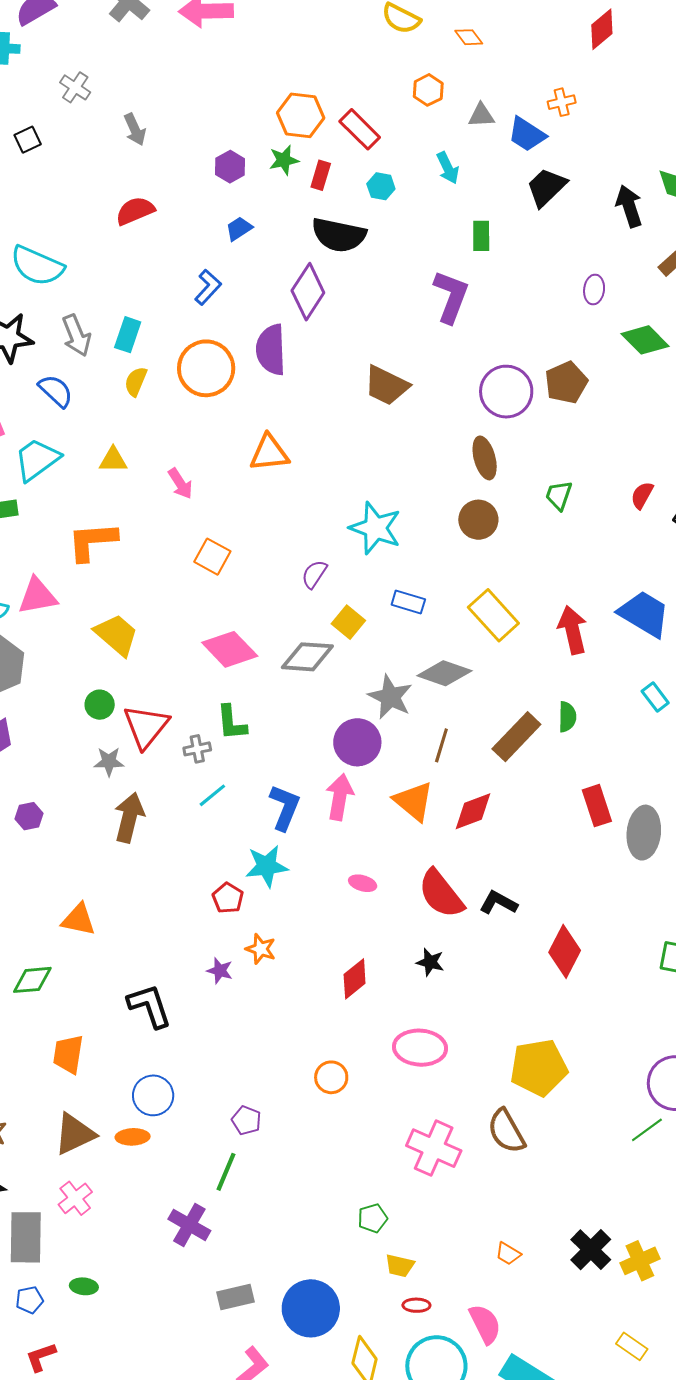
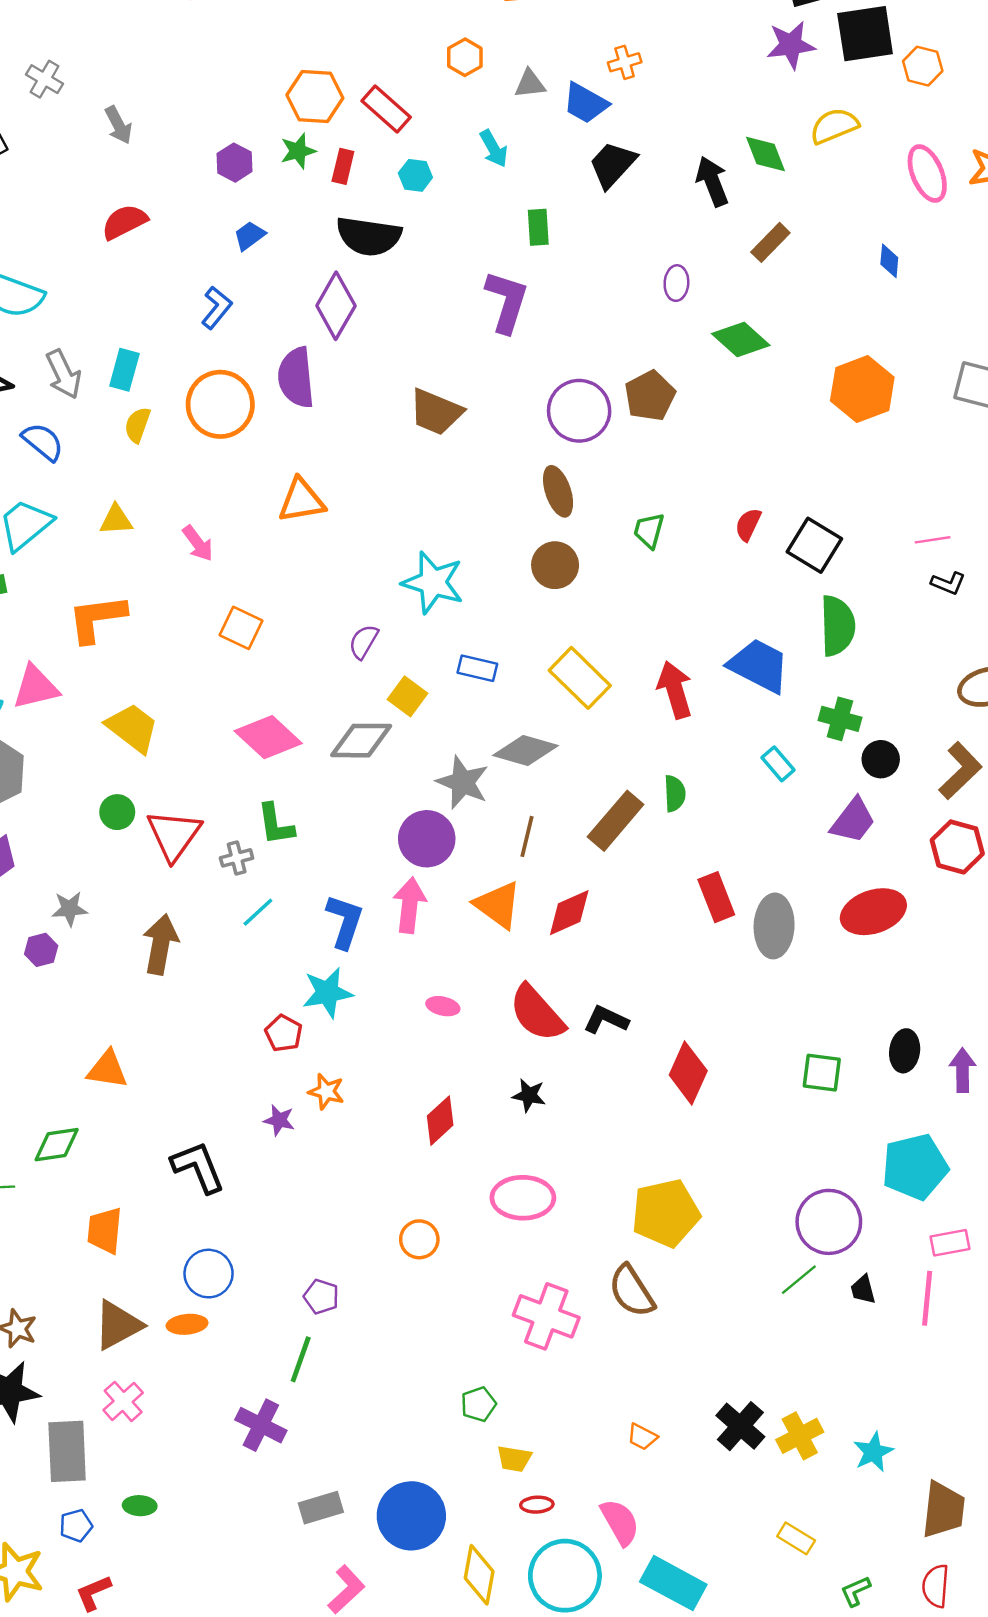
gray star: (109, 762) -> (70, 909), moved

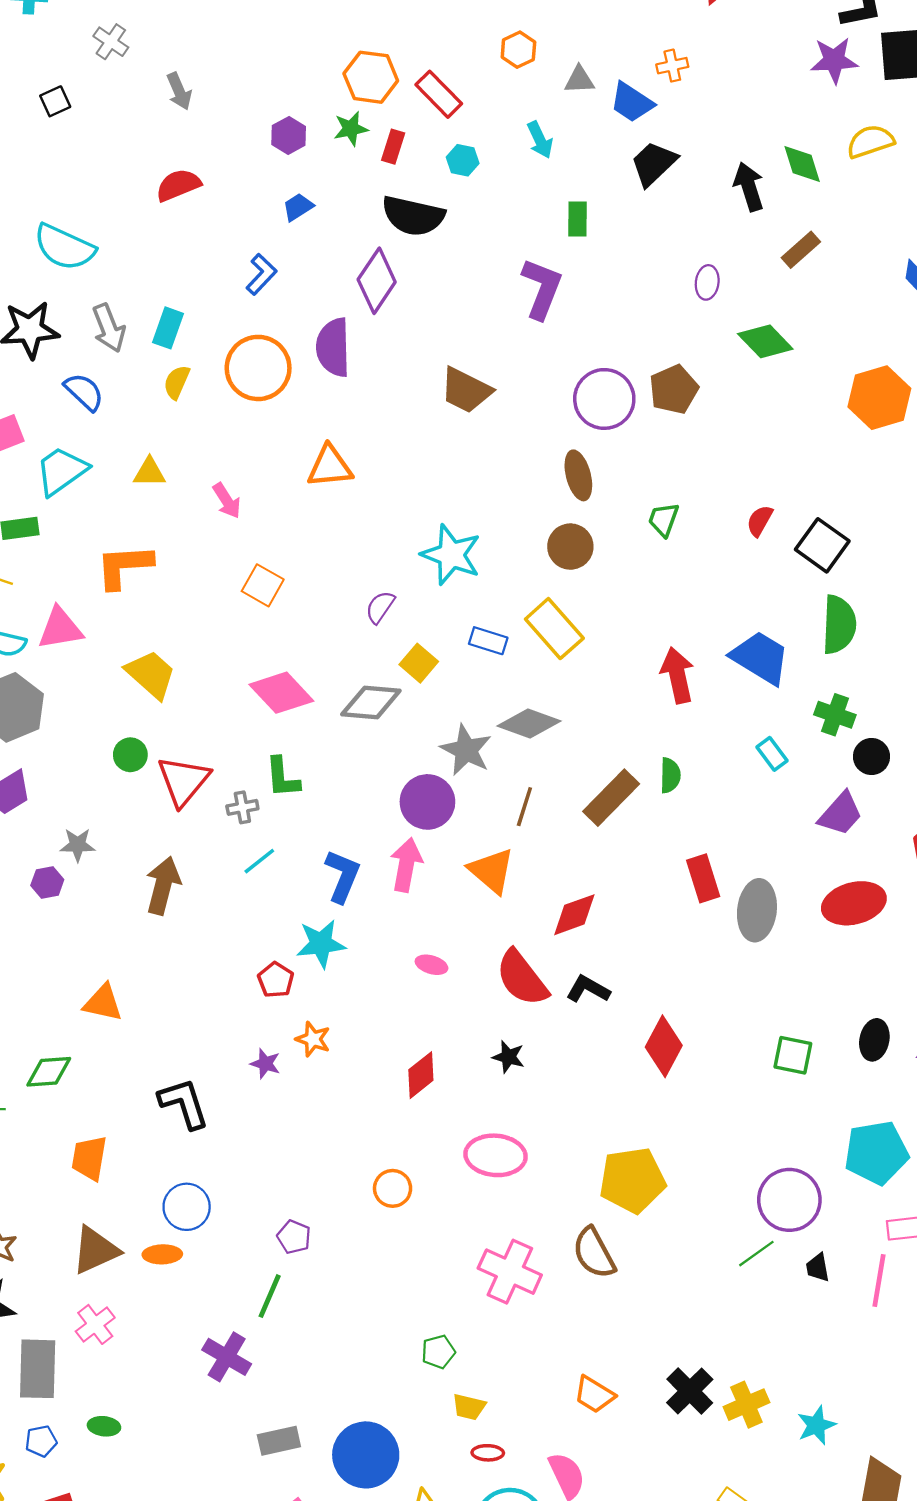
yellow rectangle: (580, 678) -> (554, 629), moved
red diamond: (569, 913) -> (574, 915), moved
orange trapezoid: (642, 1437) -> (594, 1395), size x1.4

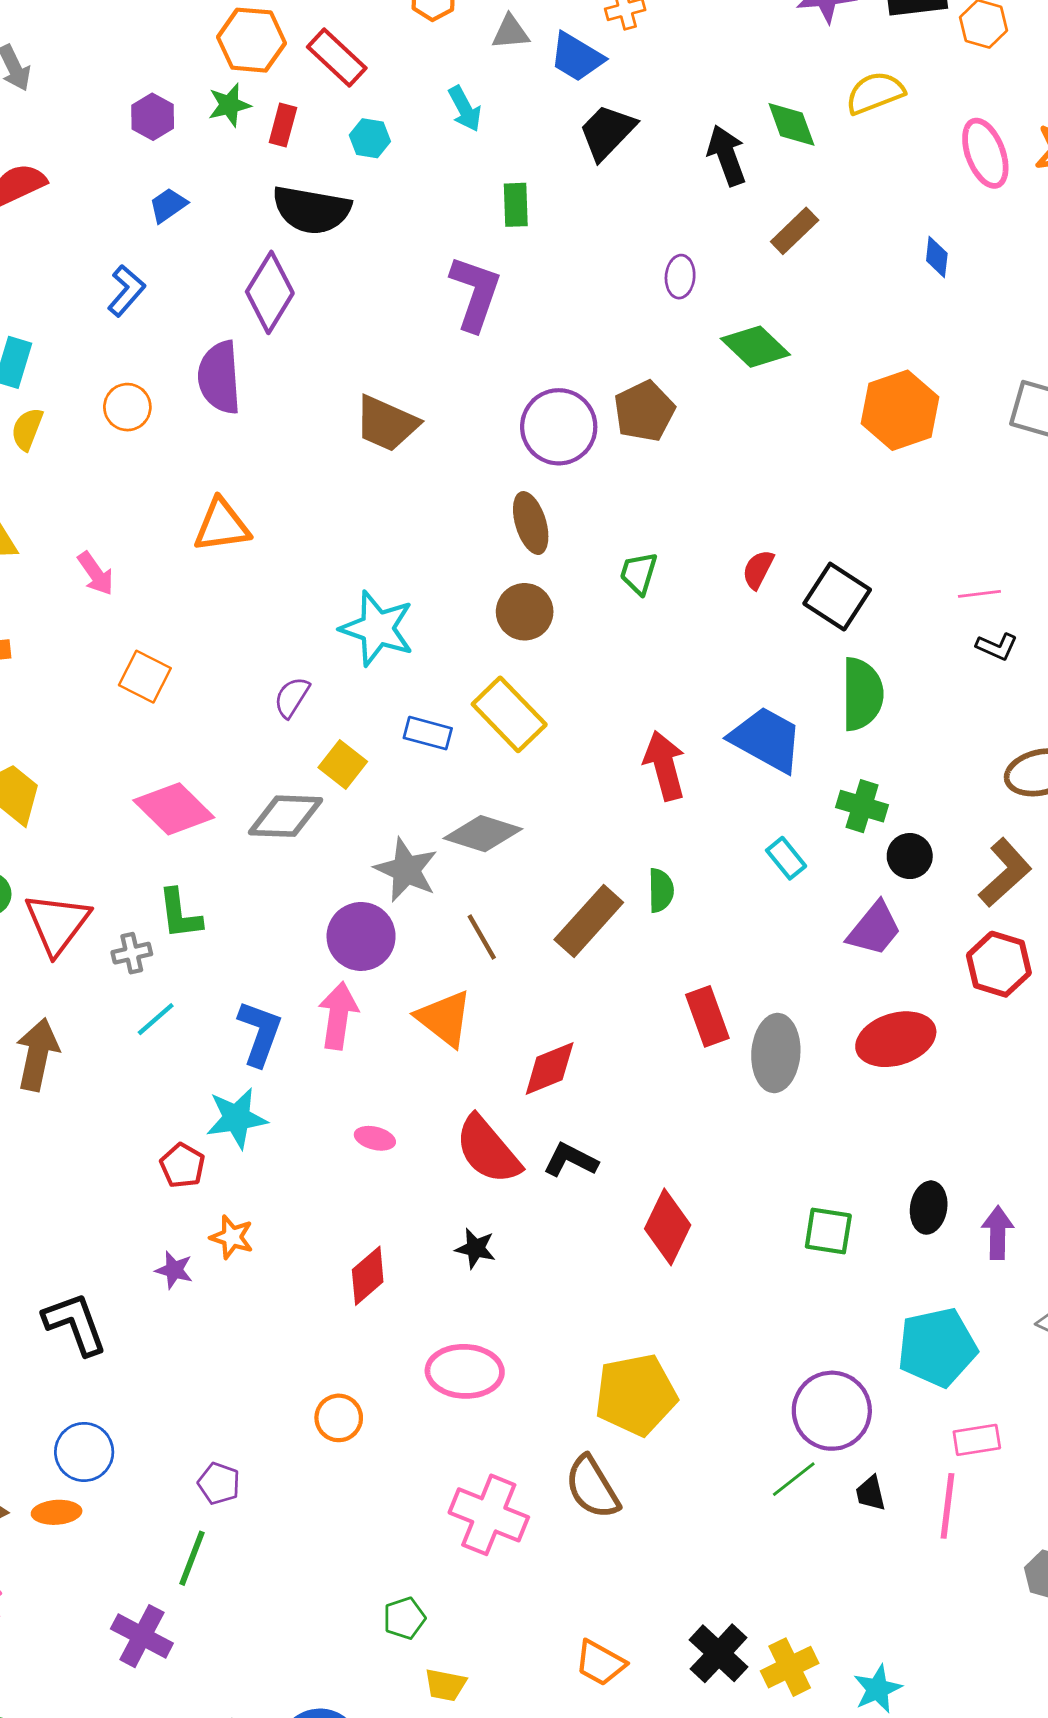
orange circle: (258, 368) -> (127, 407), size x0.6
brown line: (524, 807) -> (482, 937), turned -45

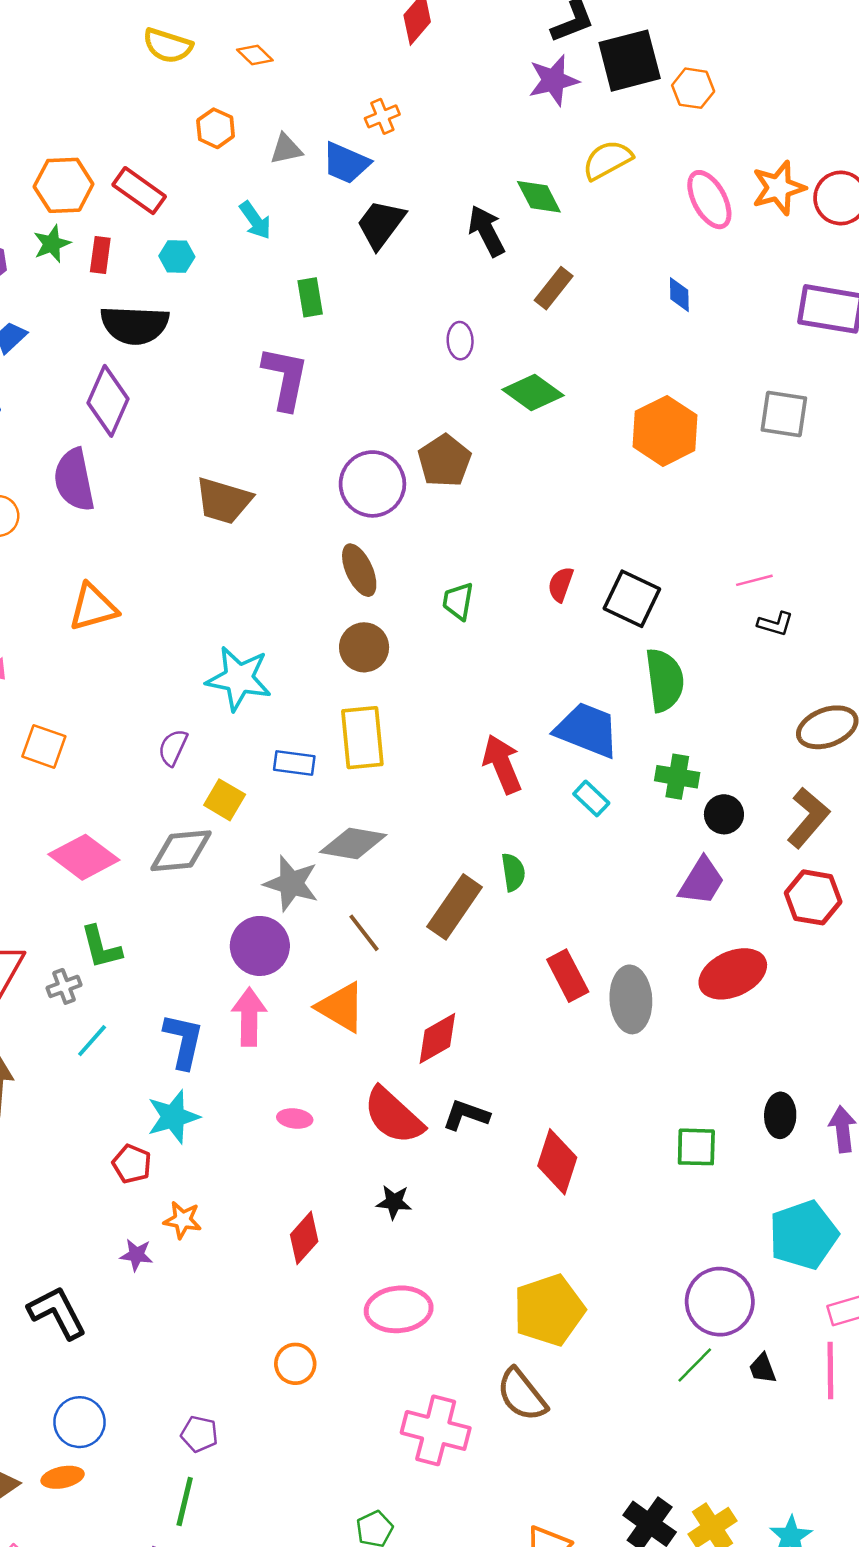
yellow rectangle: (509, 714) -> (362, 738), turned 46
cyan rectangle: (786, 858) -> (591, 798), moved

